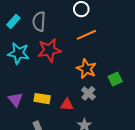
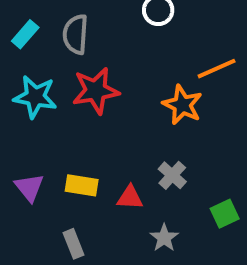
orange line: (86, 35) -> (217, 69), moved
orange star: (86, 69) -> (182, 105), moved
green square: (115, 79) -> (225, 214), moved

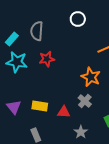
cyan rectangle: (25, 34) -> (12, 39), moved
red star: (96, 91) -> (47, 59), size x0.7
orange star: (182, 105) -> (91, 77), moved

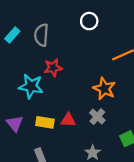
cyan rectangle: (12, 39) -> (12, 35), moved
cyan star: (17, 62) -> (31, 86), moved
red triangle: (64, 112) -> (68, 120), moved

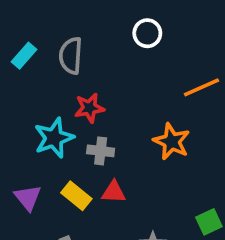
cyan star: (31, 86) -> (54, 138), turned -30
gray cross: (97, 117) -> (101, 151), moved, turned -35
yellow rectangle: (45, 122) -> (76, 196), turned 30

